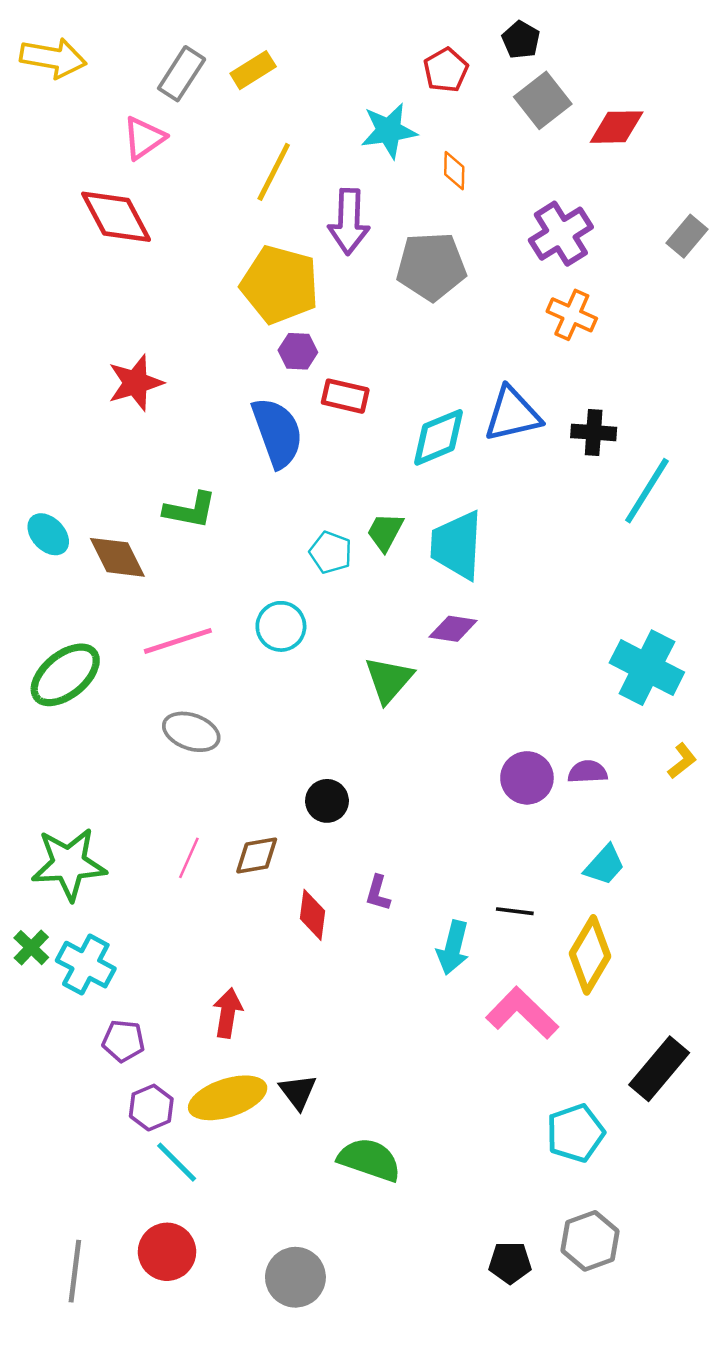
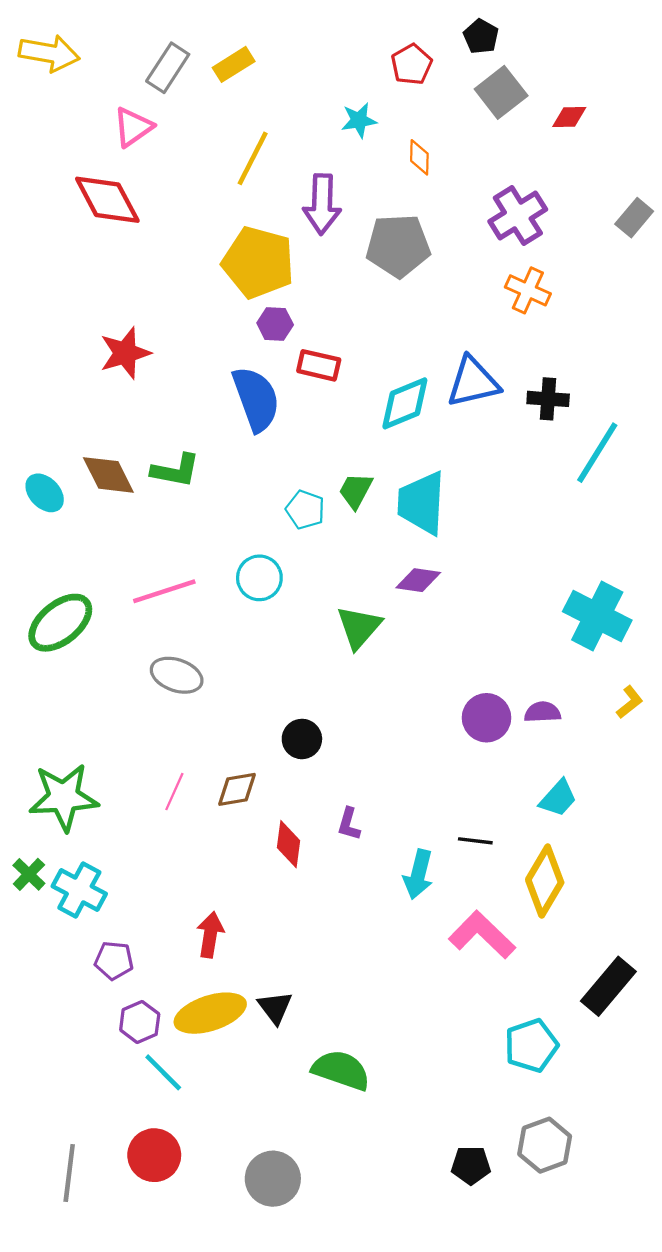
red diamond: (617, 127) -> (569, 117), size x0.7
cyan star: (389, 131) -> (359, 120), size x0.7
brown diamond: (117, 557) -> (108, 475), moved

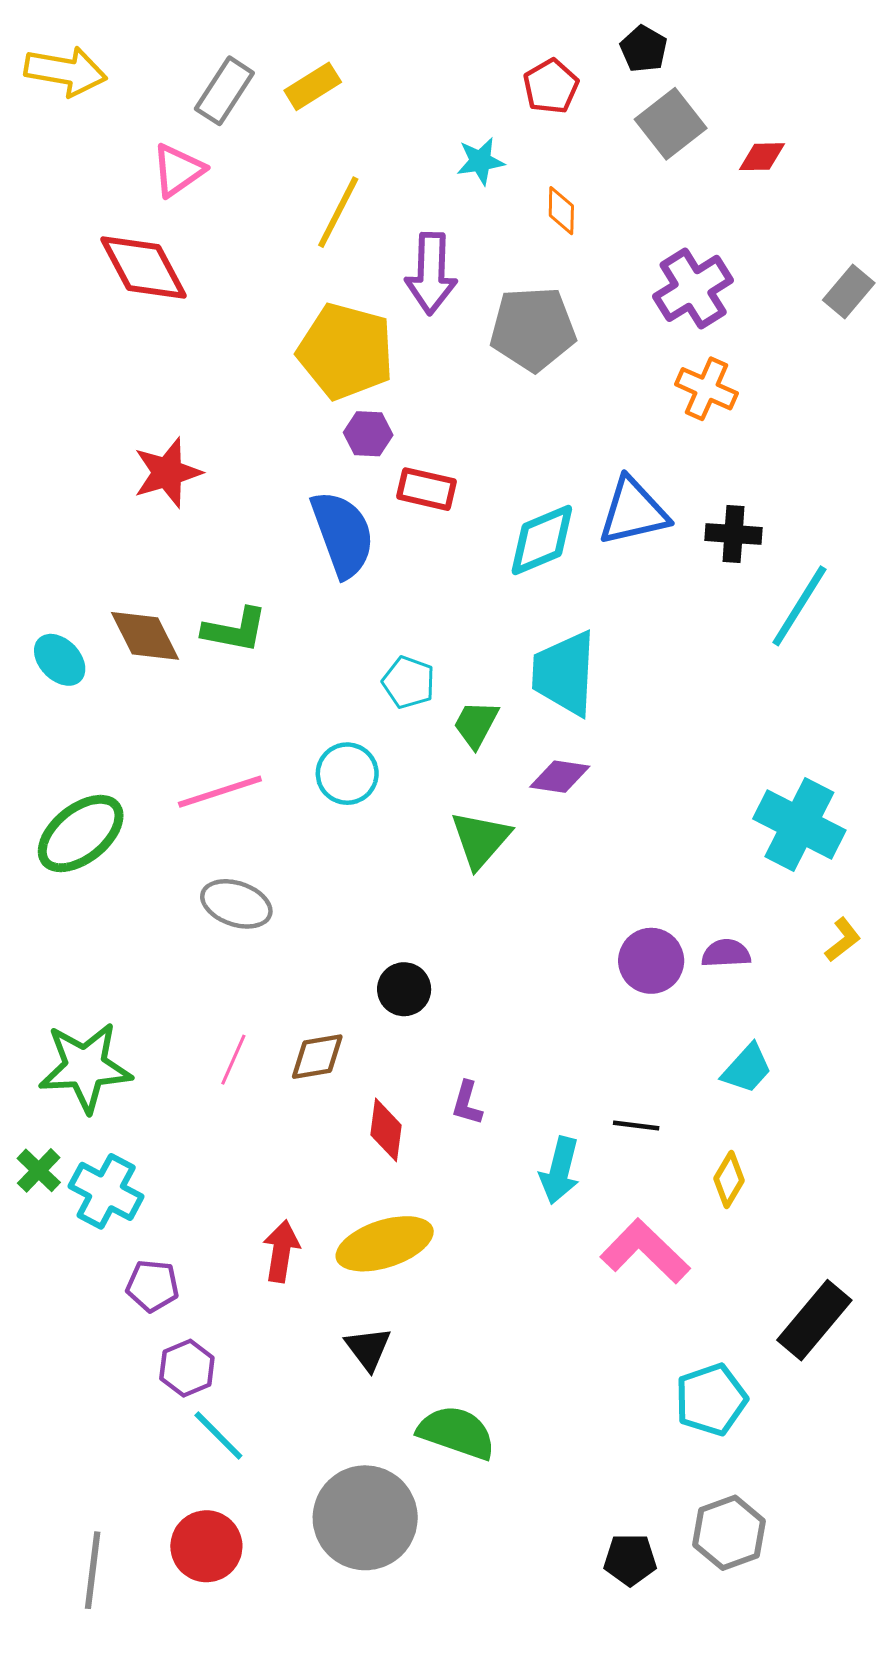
green trapezoid: (356, 491) -> (476, 724), moved
yellow diamond: (545, 881) -> (729, 1179), size x0.6
yellow ellipse: (210, 1013) -> (385, 1244), moved
gray circle: (273, 1179) -> (365, 1518), moved, size x1.4

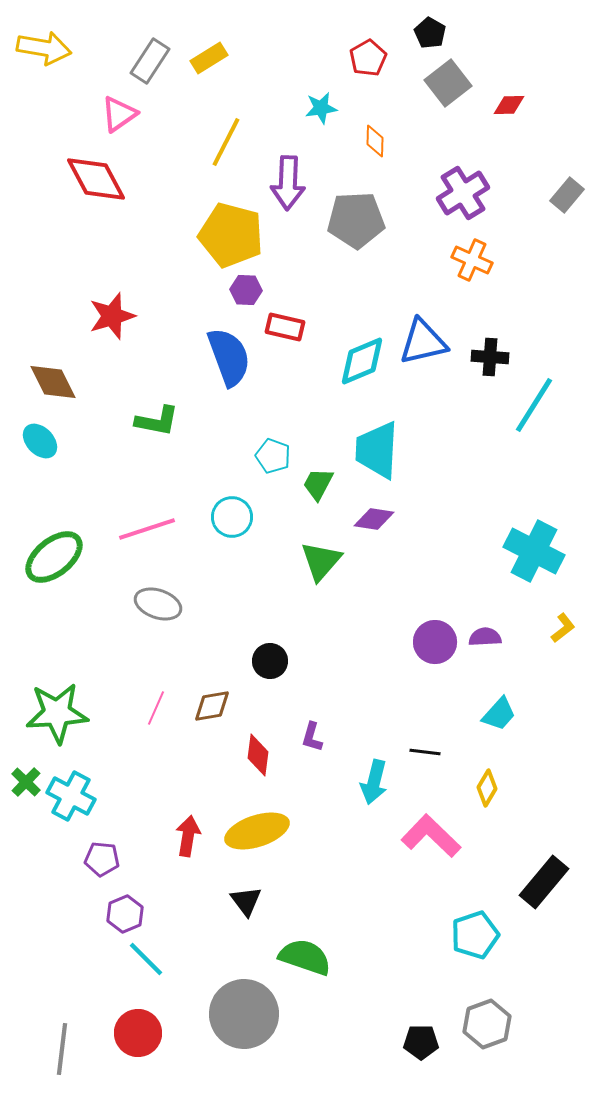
brown diamond: (145, 636) -> (53, 382), moved

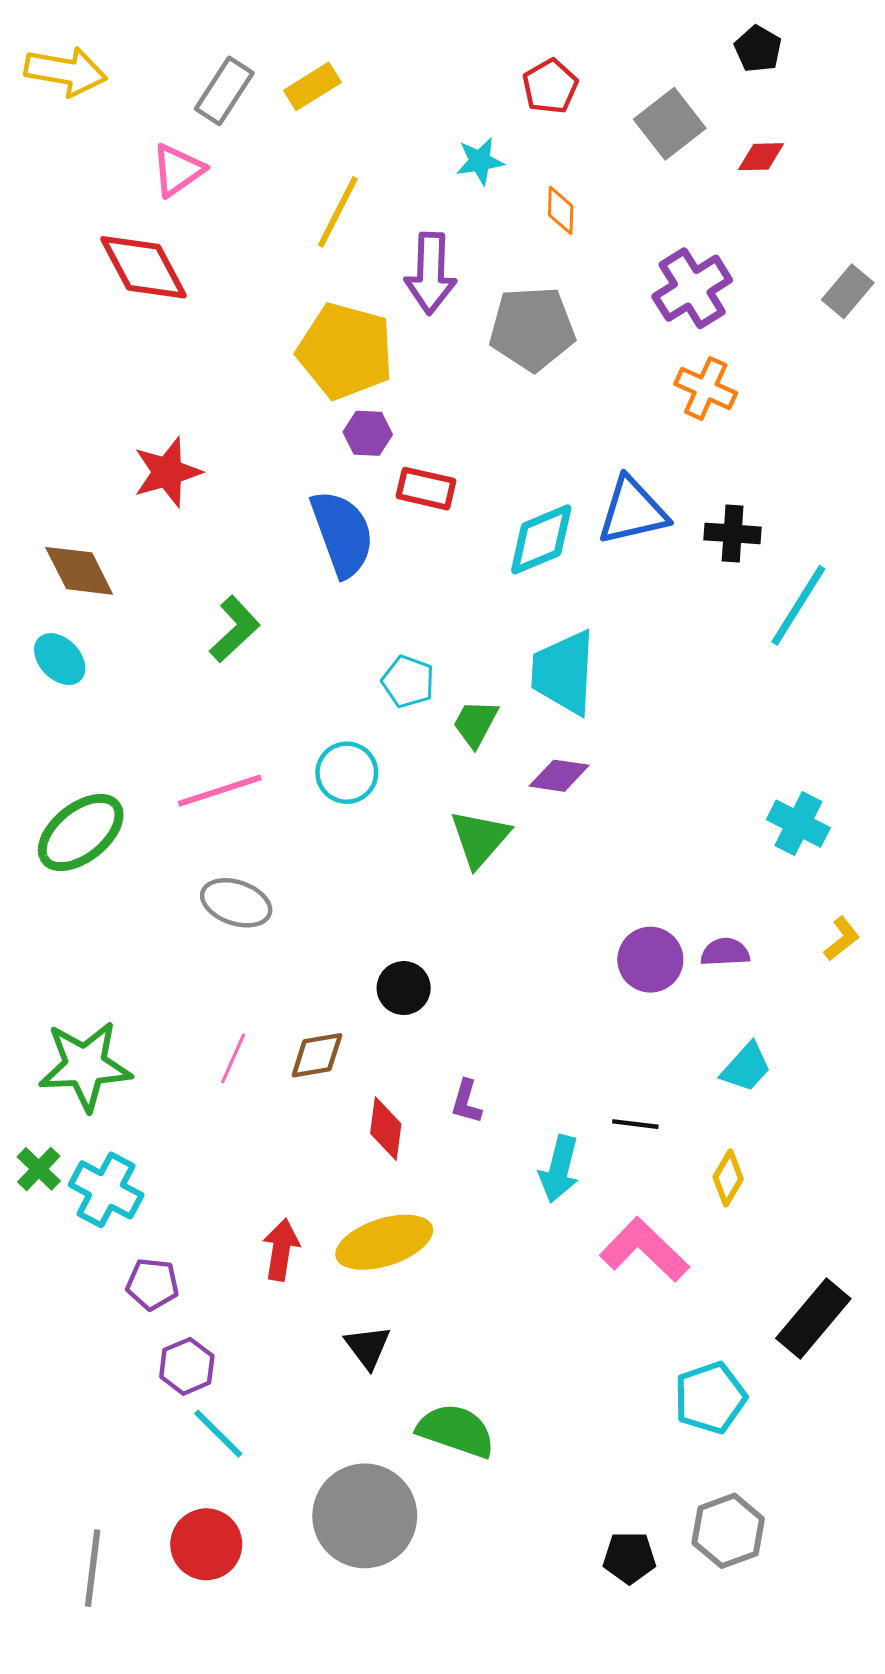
black pentagon: (430, 33) -> (758, 49), moved
green L-shape: (157, 421) -> (235, 629), turned -54
cyan cross: (534, 551) -> (798, 824), size x0.7

